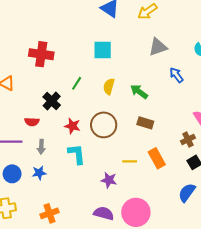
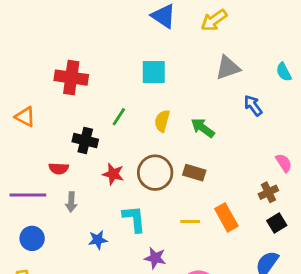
black cross: (52, 101) -> (85, 140), turned -30
brown rectangle: (145, 123) -> (194, 173), moved
cyan L-shape: (77, 154) -> (134, 219), moved
blue star: (39, 173) -> (98, 240), moved
purple star: (109, 180) -> (155, 258), moved

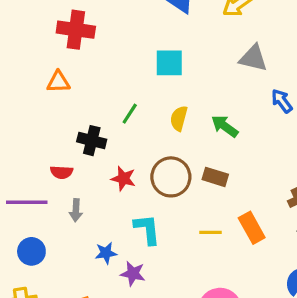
gray triangle: (228, 68) -> (253, 58), turned 32
red cross: (71, 78) -> (76, 30), moved
orange triangle: (25, 117) -> (58, 82), moved, turned -30
purple star: (155, 258) -> (133, 274), moved

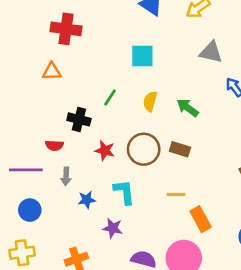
orange rectangle: (252, 228) -> (201, 219), moved
blue star: (106, 253) -> (87, 200), moved

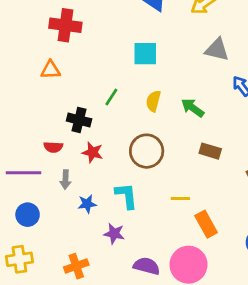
brown rectangle: (180, 149) -> (210, 151), moved
red star: (105, 151) -> (92, 152), moved

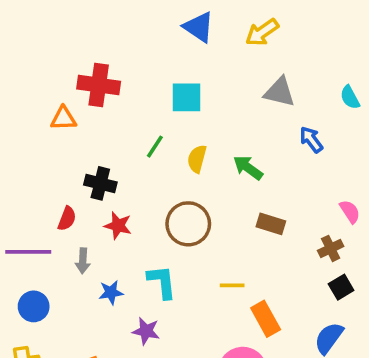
red cross: (65, 25) -> (99, 85), moved
green line: (111, 97) -> (155, 147), moved
red semicircle: (53, 147) -> (67, 219), turned -72

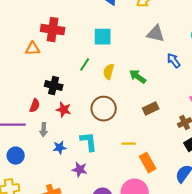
brown rectangle: (271, 224) -> (151, 109), turned -42

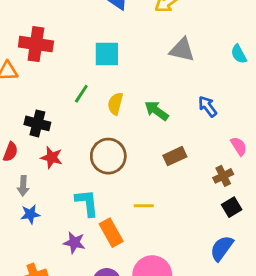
blue arrow: (174, 61) -> (208, 106), moved
blue star: (60, 148) -> (30, 214), moved
orange rectangle: (148, 163) -> (111, 233), moved

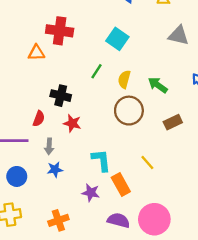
cyan square: (107, 54) -> (117, 39), turned 35
brown circle: (108, 156) -> (129, 111), moved
yellow line: (144, 206) -> (147, 163), turned 49

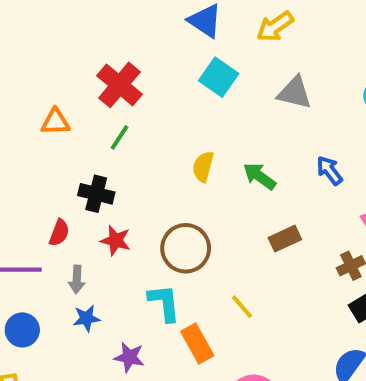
red cross: (60, 31) -> (120, 85), moved, turned 32
cyan square: (117, 39) -> (219, 77), moved
green line: (97, 71) -> (120, 137), moved
brown circle: (129, 111) -> (186, 248), moved
purple star: (91, 193) -> (129, 357), moved

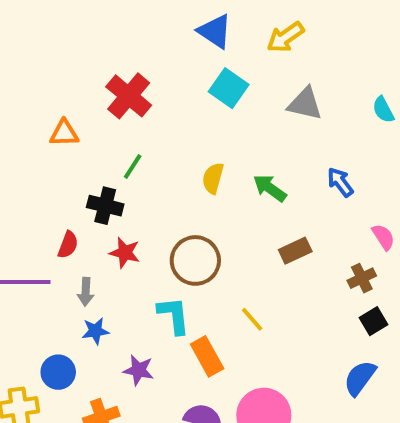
green line: (120, 137) -> (133, 166), moved
blue circle: (22, 330) -> (58, 372), moved

